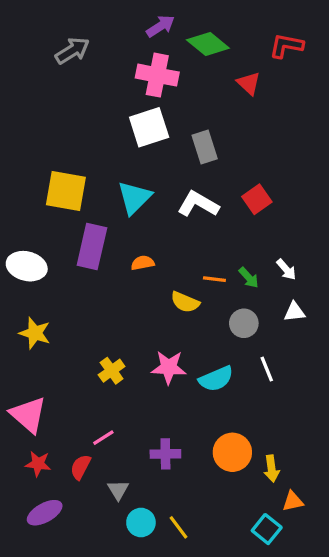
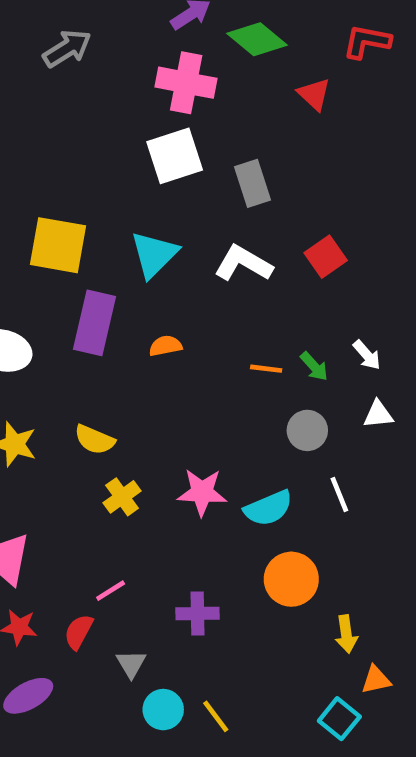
yellow semicircle: (185, 302) -> (95, 440), moved
orange circle: (232, 452) -> (291, 579), moved

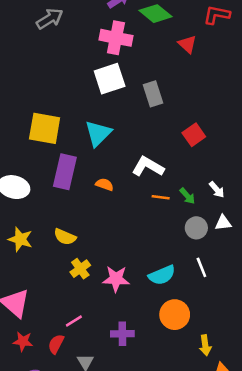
white L-shape: (243, 263) -> (148, 167), moved
orange semicircle: (165, 346) -> (104, 184), turned 30
gray circle: (307, 430) -> (196, 228), moved
pink star: (202, 492) -> (116, 279), moved

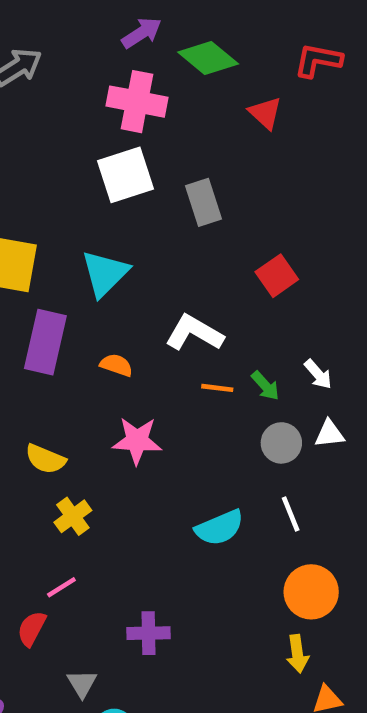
pink star: (116, 279) -> (137, 441), moved
orange circle: (175, 315) -> (311, 592), moved
pink line: (74, 321) -> (61, 587), moved
red semicircle: (56, 344) -> (32, 629), moved

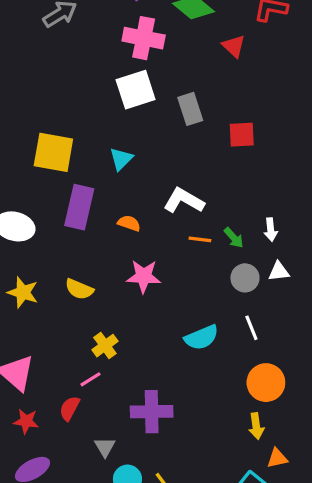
cyan triangle: (105, 273) -> (121, 159), size x0.7
red square: (277, 276) -> (242, 135), moved, turned 32
white arrow: (318, 374) -> (271, 230), turned 35
yellow cross: (73, 516) -> (105, 346), moved
purple cross: (148, 633) -> (152, 412), size x1.4

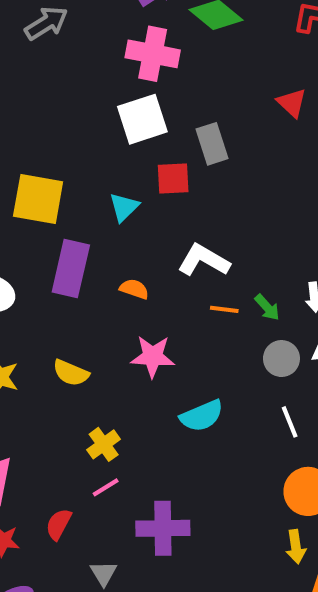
red triangle: (234, 46) -> (292, 103), moved
red square: (242, 135) -> (173, 179), moved
cyan semicircle: (202, 337) -> (202, 416), moved
pink line: (90, 379) -> (106, 487), moved

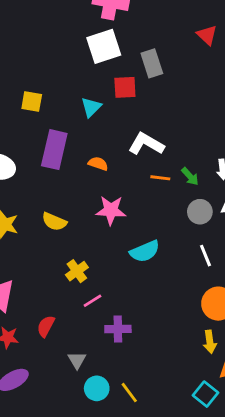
yellow square: (38, 199) -> (32, 101), size x0.6
pink line: (106, 487) -> (92, 301), moved
purple cross: (163, 528) -> (118, 329), size x0.7

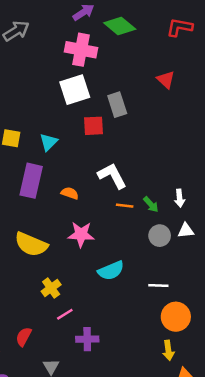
cyan triangle: (91, 107) -> (49, 142), moved
white L-shape: (146, 144) -> (112, 176), turned 32
yellow semicircle: (54, 222) -> (31, 244), size x1.5
white line: (206, 256) -> (158, 286), moved, turned -66

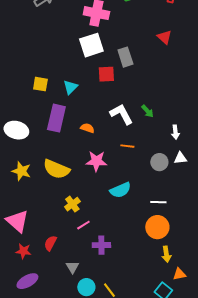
green arrow: (151, 204) -> (147, 111), moved
orange line: (125, 206) -> (127, 146), moved
orange circle: (176, 317) -> (157, 227), moved

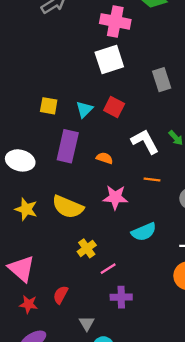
gray rectangle: (125, 57) -> (162, 80), moved
red square: (106, 74) -> (114, 107), moved, turned 30
pink line: (83, 225) -> (108, 269), moved

